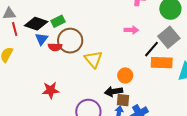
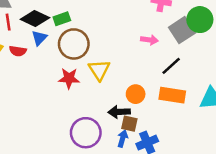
gray square: (169, 37) -> (182, 30), moved
red semicircle: (55, 47) -> (18, 51), moved
orange rectangle: (162, 63) -> (172, 95), moved
red star: (51, 90) -> (69, 78), moved

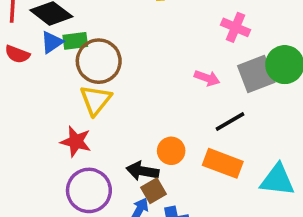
green rectangle: (62, 19) -> (75, 41), moved
yellow triangle: (99, 70) -> (96, 100), moved
red star: (69, 78) -> (76, 142), moved
brown square: (129, 124) -> (153, 191), turned 35

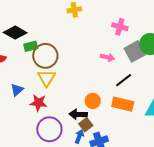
blue triangle: (52, 42) -> (17, 90), moved

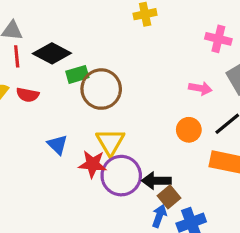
yellow triangle: (46, 78) -> (110, 142), moved
blue triangle: (17, 90) -> (58, 145), turned -32
orange circle: (93, 101) -> (189, 130), moved
purple circle: (49, 129) -> (121, 176), moved

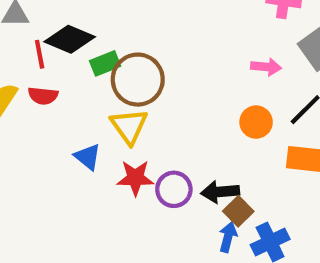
red line: (17, 56) -> (40, 54), moved
yellow triangle: (110, 142) -> (129, 126), moved
purple circle: (121, 176) -> (174, 189), size x0.7

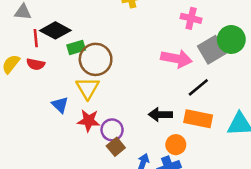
pink arrow: (266, 67) -> (176, 59), size x1.6
orange circle: (256, 122) -> (176, 145), moved
black arrow: (220, 192) -> (160, 115), moved
brown square: (238, 211) -> (116, 147), moved

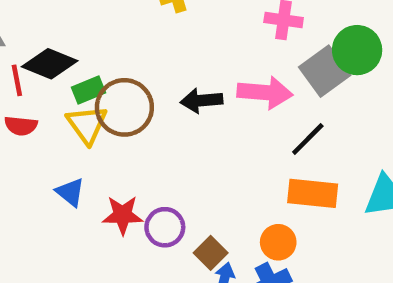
yellow triangle: (88, 88) -> (87, 124), moved
black arrow: (160, 115) -> (202, 100), moved
brown square: (116, 147) -> (211, 253), moved

